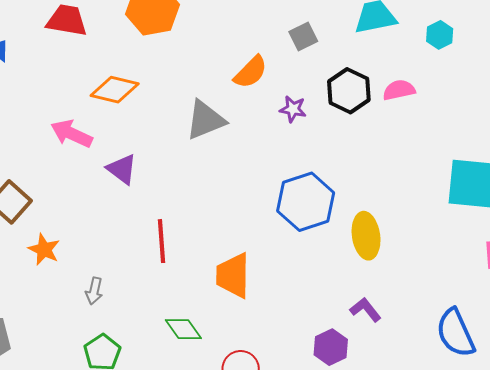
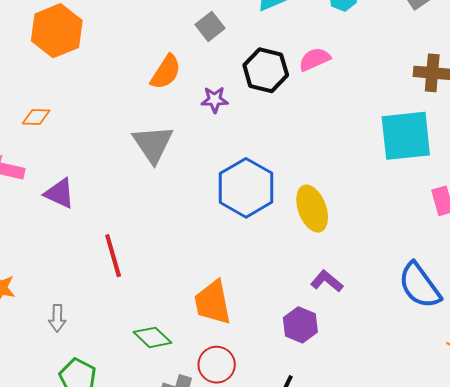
orange diamond: (115, 90) -> (36, 117), size x0.6
gray triangle: (205, 120) -> (153, 144), moved, turned -30
orange trapezoid: (233, 275) -> (213, 302), moved

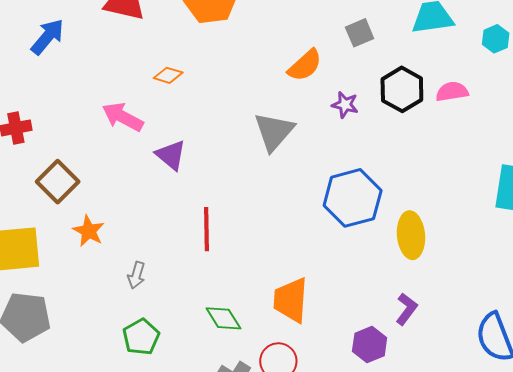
purple L-shape: (327, 281) -> (406, 309), turned 72

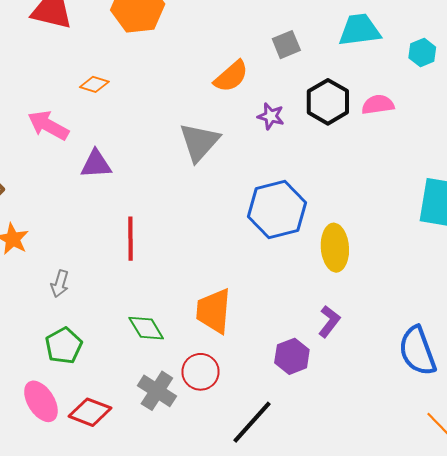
purple triangle: (171, 155) -> (96, 164), turned -44

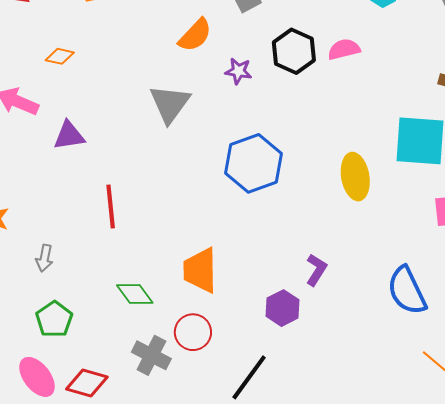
yellow ellipse: (335, 248) -> (355, 177), moved

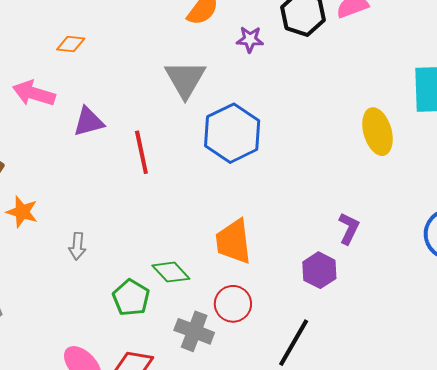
blue hexagon: (253, 163) -> (232, 133), moved
red line: (111, 206) -> (141, 152), moved
green pentagon: (54, 319) -> (131, 298), moved

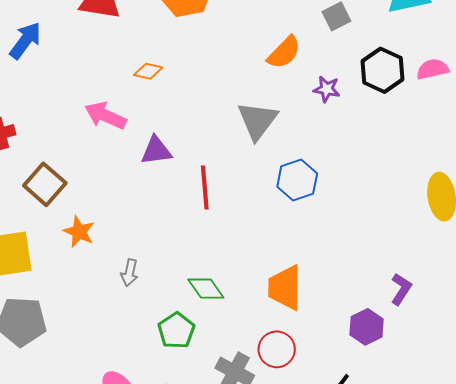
blue hexagon: (232, 133) -> (297, 180), size x0.7
green diamond: (171, 272) -> (206, 289), moved

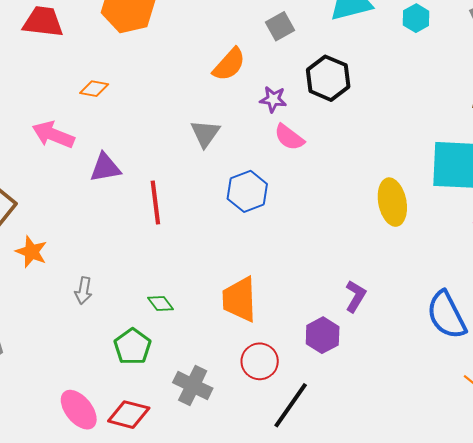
pink semicircle: (433, 69) -> (289, 137), moved, turned -128
gray triangle: (257, 120) -> (205, 133), size x0.7
green diamond: (206, 289) -> (161, 304), size x0.7
red circle: (277, 349) -> (260, 361), moved

